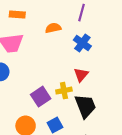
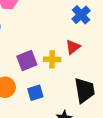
black trapezoid: (85, 106) -> (84, 90), moved

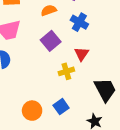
purple square: (27, 61) -> (51, 41), moved

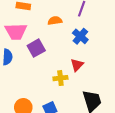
purple square: (51, 41) -> (36, 48), moved

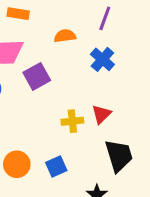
red triangle: (77, 65) -> (101, 114), moved

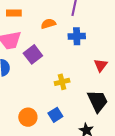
blue cross: (102, 59) -> (77, 36), turned -35
red triangle: (101, 114) -> (101, 65), moved

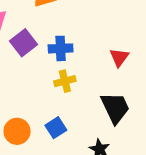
blue cross: (77, 36) -> (61, 48), moved

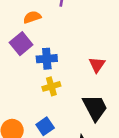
purple square: (23, 43) -> (21, 44), moved

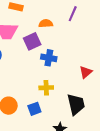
yellow cross: (51, 86) -> (46, 88), moved

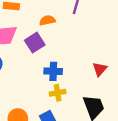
blue cross: (49, 58) -> (53, 71), moved

